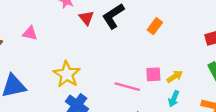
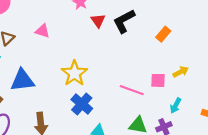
yellow arrow: (175, 76) -> (181, 72), moved

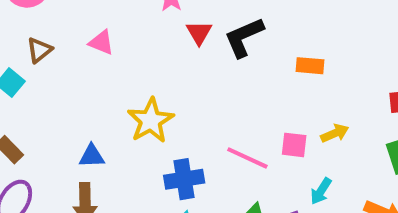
orange rectangle: (163, 34) -> (310, 66), turned 49
blue triangle: (22, 80) -> (92, 156), moved, size x0.6
blue cross: (82, 104) -> (184, 179), moved, turned 35

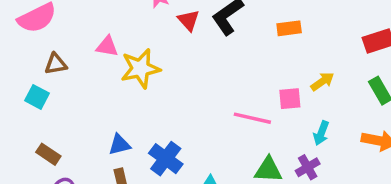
brown triangle: (39, 50) -> (56, 64), turned 40
yellow star: (151, 121) -> (140, 69), moved, turned 30
blue cross: (184, 179) -> (166, 159), moved, turned -32

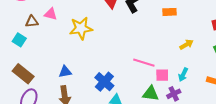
pink triangle: (107, 46) -> (51, 14), moved
pink square: (290, 99) -> (162, 75), moved
brown rectangle: (48, 154) -> (23, 74), size x1.5
blue cross: (166, 159) -> (104, 82), moved

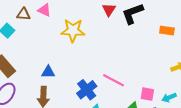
pink line: (144, 63) -> (114, 80), moved
cyan arrow: (183, 75) -> (169, 98), turned 32

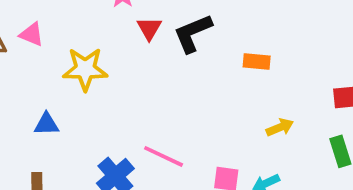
blue triangle: (48, 72) -> (46, 124), moved

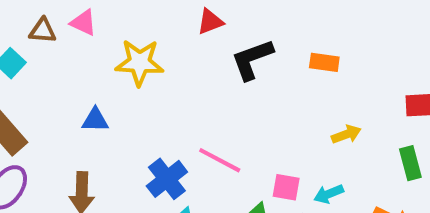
red triangle: (149, 28) -> (210, 22), turned 36
black L-shape: (193, 33) -> (252, 59), moved

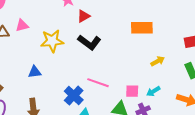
pink triangle: (83, 23) -> (22, 26), turned -32
black L-shape: (252, 59) -> (89, 42), moved, turned -115
orange rectangle: (324, 62) -> (142, 28), size x1.5

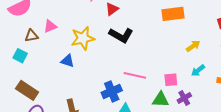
blue triangle: (35, 72) -> (68, 61), moved, turned 32
cyan arrow: (153, 91) -> (198, 70), moved
blue cross: (74, 96) -> (112, 91), turned 30

